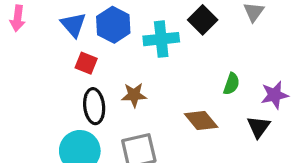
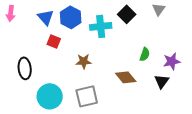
black ellipse: (94, 106) -> (25, 68), moved

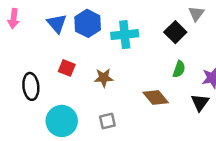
black square: (127, 14) -> (175, 32), moved
red square: (54, 41) -> (67, 68), moved
gray square: (87, 96) -> (107, 121), size x0.6

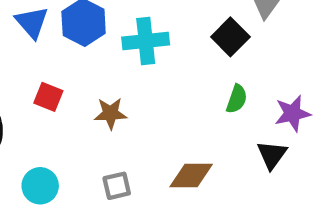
brown diamond: (156, 98) -> (191, 175), moved, turned -50
cyan circle: (62, 121) -> (40, 186), size x0.7

